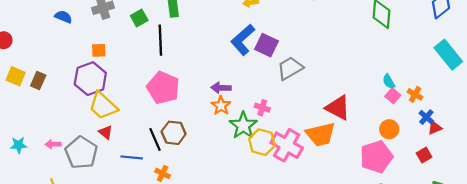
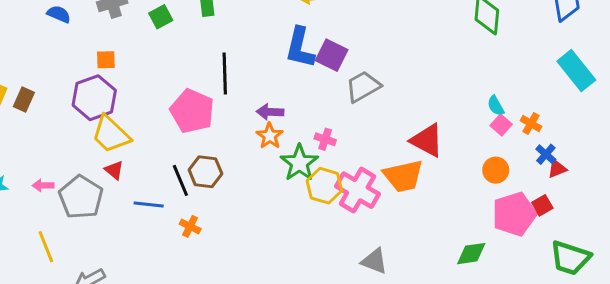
black line: (160, 40) -> (225, 74), moved
blue L-shape: (243, 40) -> (300, 48), turned -36
pink pentagon: (376, 157) -> (514, 214), moved

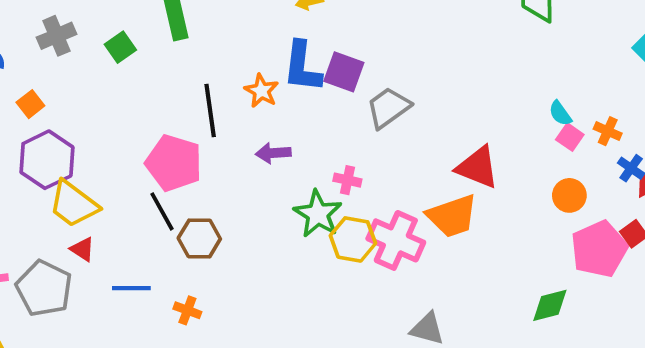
orange square: (106, 60) -> (30, 104), moved, turned -30
orange star: (270, 136) -> (261, 91), moved
black line: (180, 180) -> (162, 211), moved

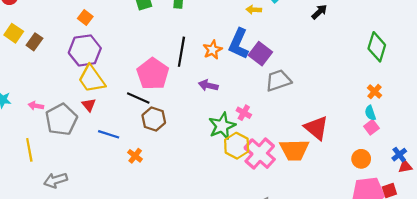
orange square: (30, 104) -> (85, 18), turned -32
orange cross: (608, 131) -> (375, 92), moved
black line: (162, 211) -> (138, 98), turned -55

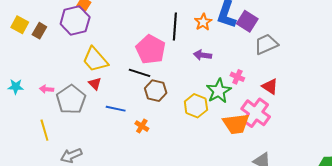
purple hexagon: (85, 50) -> (75, 21), moved
red triangle: (316, 128) -> (270, 86), moved, size x0.7
yellow hexagon: (237, 146) -> (196, 106), moved
orange trapezoid: (294, 150) -> (236, 124), moved

